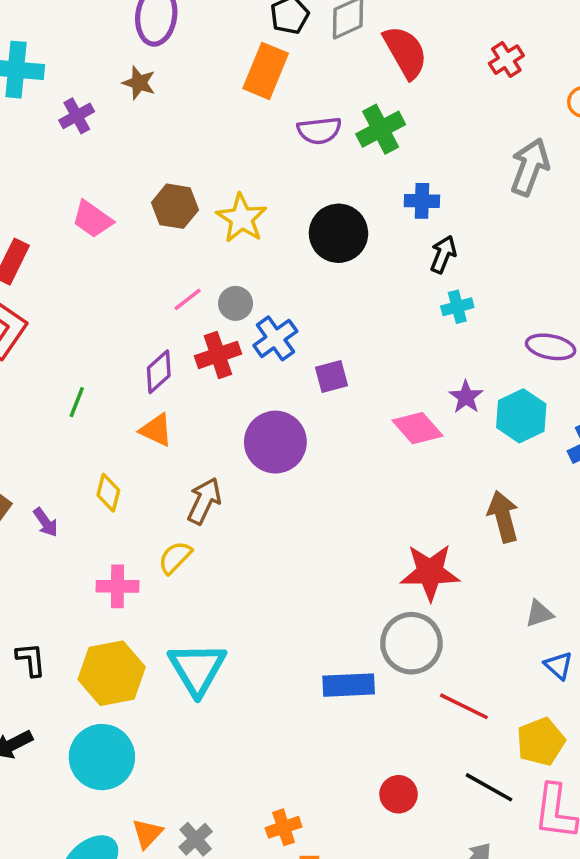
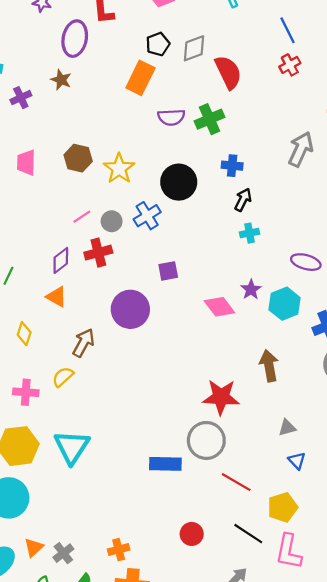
red cross: (506, 60) -> (290, 65), moved
pink trapezoid: (92, 219) -> (26, 163), turned 52
blue cross: (275, 338) -> (147, 216), moved

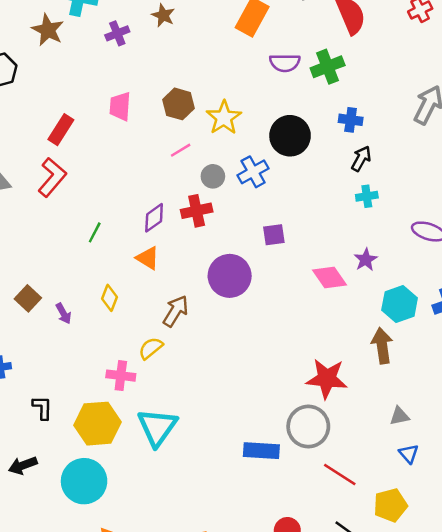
pink line: (82, 217) -> (181, 150), moved
cyan hexagon: (285, 304) -> (400, 304), moved
pink cross: (26, 392) -> (121, 376), moved

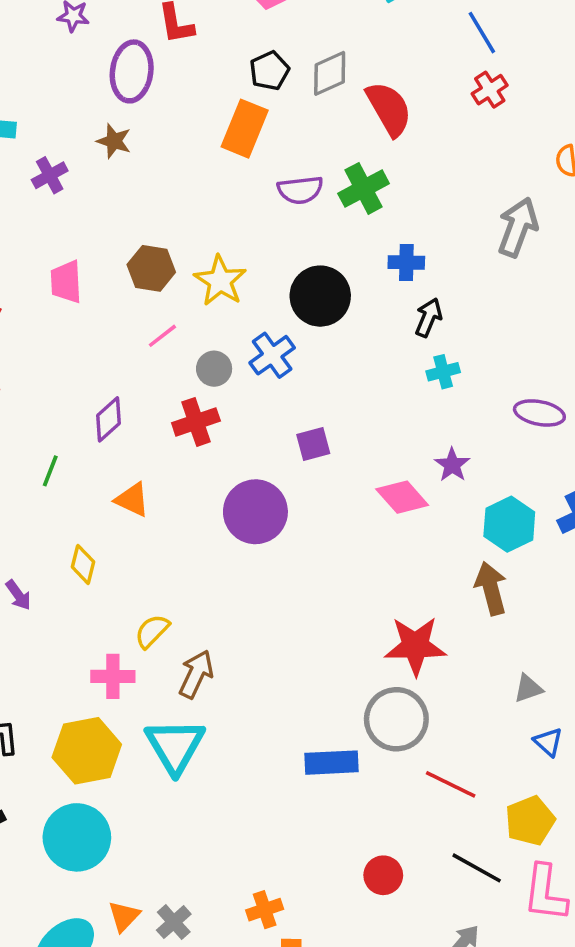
purple diamond: (154, 218) -> (109, 419), moved
brown arrow: (176, 311) -> (196, 674), moved

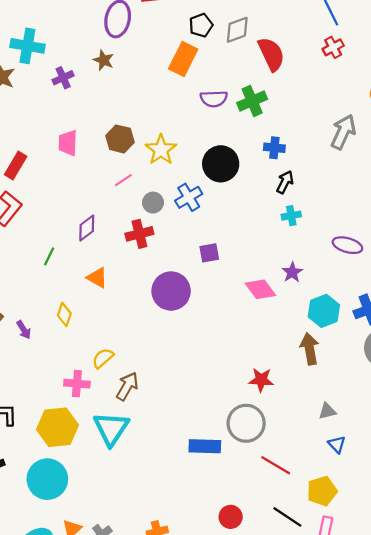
red star: (415, 646) -> (261, 380), size x0.7

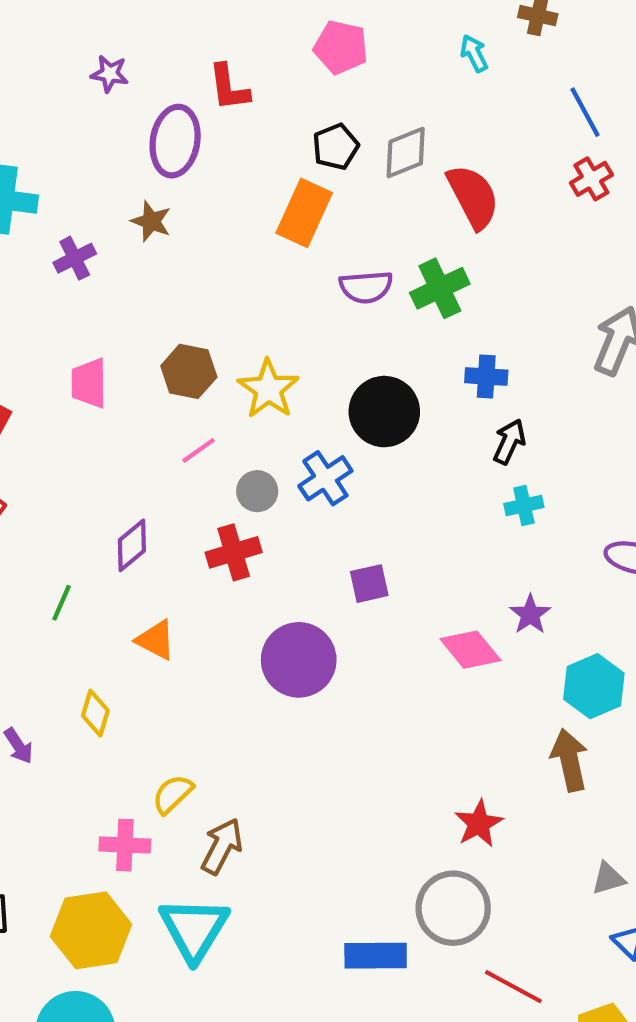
red star: (261, 380) -> (479, 824), turned -30

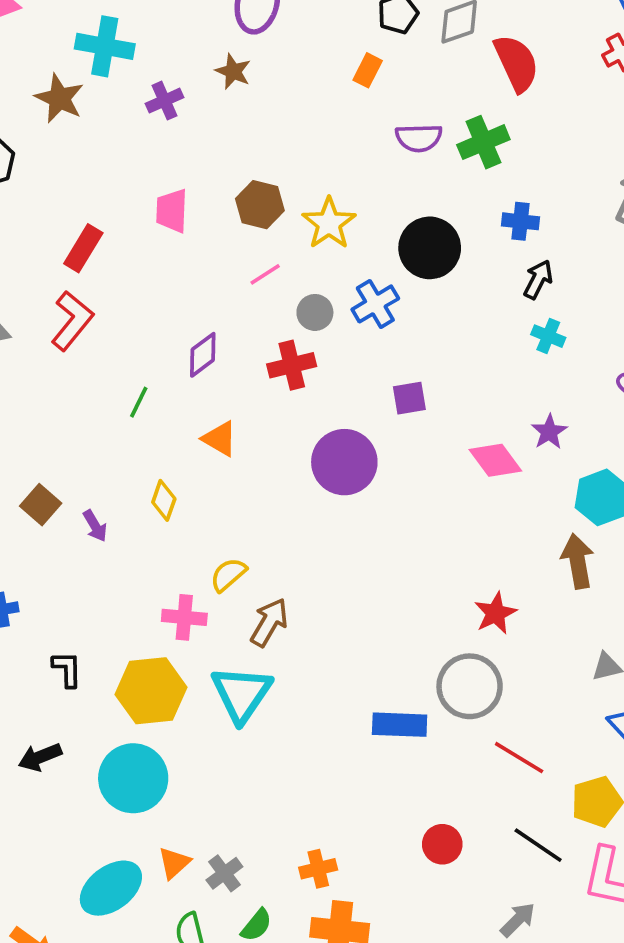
orange rectangle: (304, 213) -> (368, 70), size x0.6
cyan cross: (524, 505) -> (548, 336), turned 32

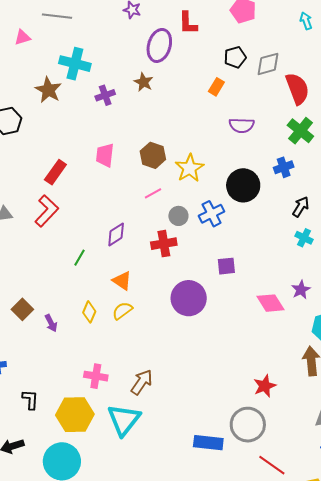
green cross: (483, 142) -> (300, 131), moved, turned -32
blue cross: (520, 221) -> (284, 167), moved, turned -30
yellow semicircle: (228, 575) -> (122, 311), moved

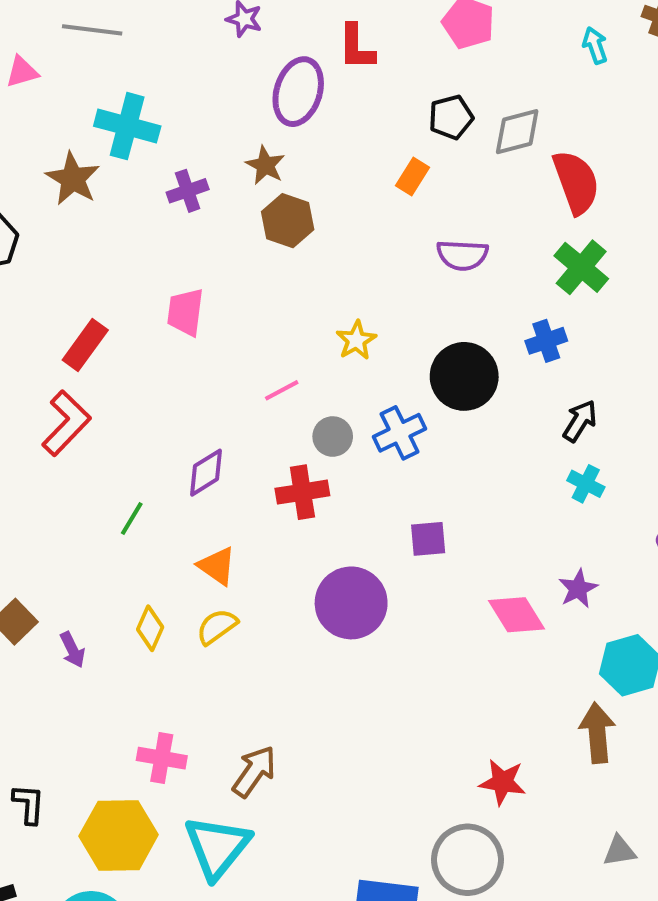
brown hexagon: (153, 155) -> (288, 221), moved
yellow star: (190, 168) -> (356, 340), size x0.7
red star: (265, 386) -> (503, 782), turned 30

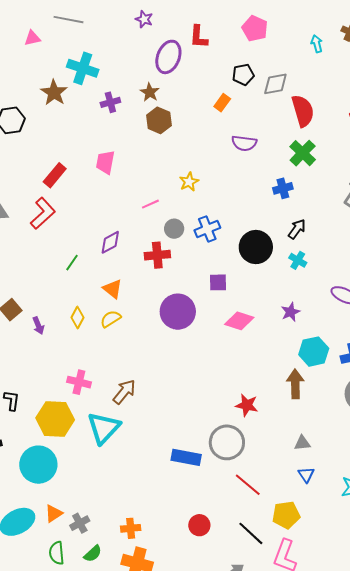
black circle: (464, 376) -> (256, 247), moved
pink diamond: (516, 615) -> (239, 321), moved, turned -44

